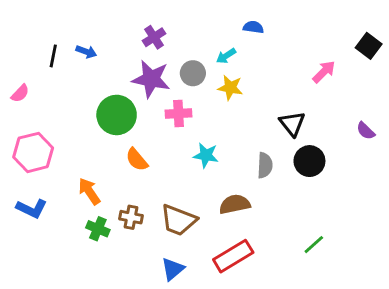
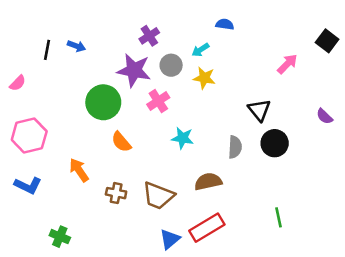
purple cross: (154, 37) -> (149, 36), moved
pink cross: (178, 114) -> (158, 101), turned -30
green cross: (98, 229) -> (60, 237), moved
green line: (314, 245) -> (278, 217), turned -60
blue triangle: (173, 269) -> (170, 239), moved

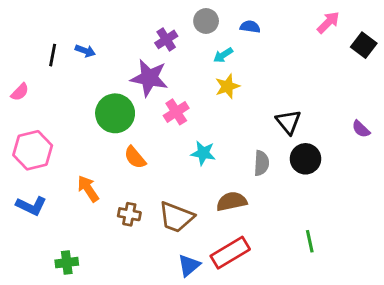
pink arrow: (287, 64) -> (328, 22), moved
gray circle: (171, 65) -> (206, 21), moved
yellow star: (204, 78) -> (227, 86), turned -30
green cross: (60, 237) -> (67, 263), turned -30

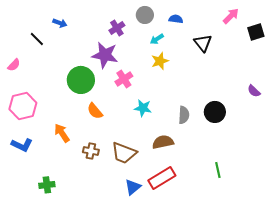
black square: (364, 45) -> (256, 32), turned 36
blue arrow: (85, 51) -> (60, 23), moved
black line: (53, 55) -> (37, 39), turned -56
black triangle: (288, 122) -> (203, 43), moved

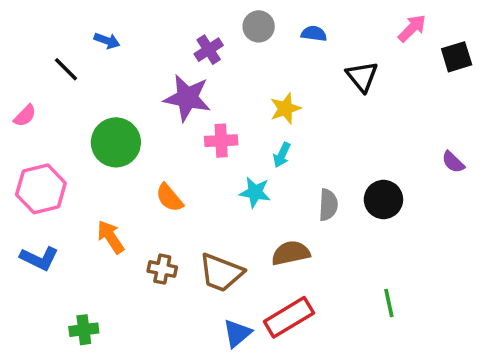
cyan arrow: (157, 39) -> (282, 155), moved, turned -32
pink cross: (124, 79) -> (221, 141), turned 30
green circle: (81, 80) -> (116, 142), moved

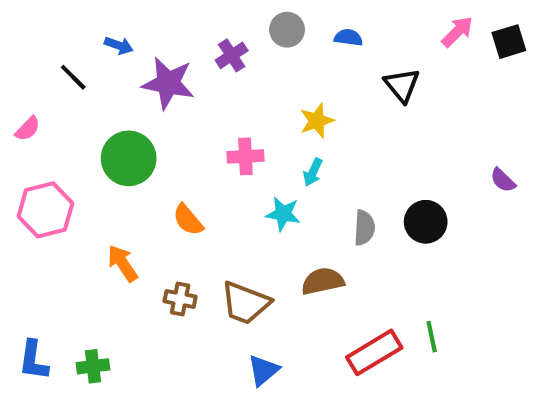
black square: (457, 57) -> (509, 42), moved
purple star: (187, 98) -> (168, 83), moved
blue L-shape: (39, 258) -> (34, 360), moved, turned 72
red rectangle: (289, 317) -> (374, 352), moved

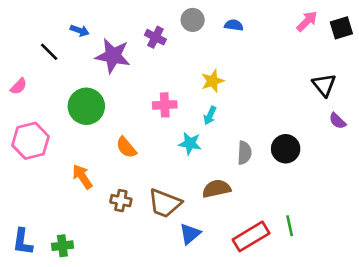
purple cross: (232, 55) -> (155, 37), turned -30
black triangle: (402, 85) -> (324, 85), moved
blue triangle: (263, 370) -> (190, 234), moved

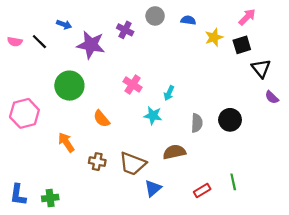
black square: (341, 28) -> (242, 45), moved
yellow star: (213, 81) -> (214, 37), moved
pink semicircle: (19, 86) -> (15, 42), moved, turned 56
pink cross: (165, 105) -> (133, 84), turned 36
red rectangle: (251, 236) -> (202, 190), size x0.6

